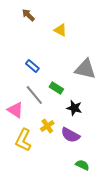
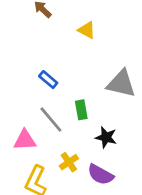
green rectangle: (56, 88) -> (81, 110), turned 48
pink triangle: (15, 110) -> (25, 140), turned -36

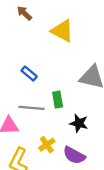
yellow triangle: (87, 30) -> (62, 31), size x1.5
gray line: (51, 119) -> (31, 108), turned -45

